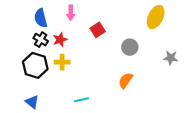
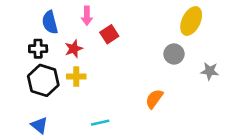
red square: (98, 30) -> (109, 34), moved
black cross: (41, 40) -> (38, 49), moved, turned -32
gray circle: (130, 47) -> (174, 54), moved

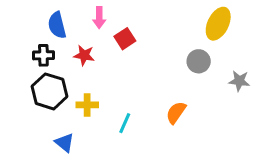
red star: (74, 49) -> (84, 55), turned 30
yellow cross: (76, 76) -> (87, 105), moved
cyan line: (100, 123) -> (125, 123), moved, turned -54
blue triangle: (39, 125) -> (65, 143), moved

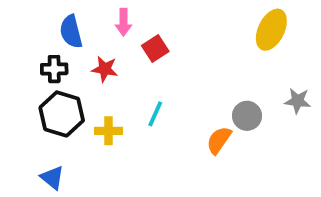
gray circle: (199, 61) -> (247, 116), moved
cyan line: (125, 123) -> (155, 114), moved
blue triangle: (65, 143) -> (52, 178), moved

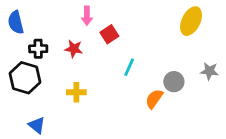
blue semicircle: (71, 32) -> (16, 22), moved
black hexagon: (62, 114) -> (25, 78), moved
cyan line: (155, 114) -> (129, 67), moved

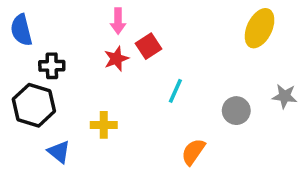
red star: (74, 49) -> (116, 59), moved, turned -30
orange semicircle: (154, 99) -> (193, 152), moved
blue triangle: (37, 125) -> (59, 152), moved

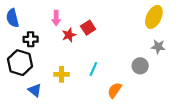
pink arrow: (118, 21) -> (56, 18), moved
cyan line: (175, 91) -> (93, 69), moved
gray star: (285, 96) -> (158, 47), moved

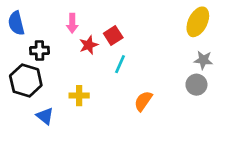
gray circle: (140, 66) -> (196, 85), moved
cyan line: (93, 69) -> (120, 64), moved
orange semicircle: (115, 90) -> (143, 101), moved

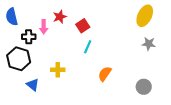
pink arrow: (72, 23) -> (44, 27), moved
red star: (89, 45) -> (60, 17), moved
gray circle: (196, 85) -> (144, 87), moved

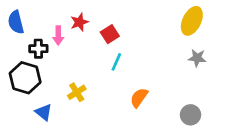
yellow cross: (58, 70) -> (77, 92), turned -32

